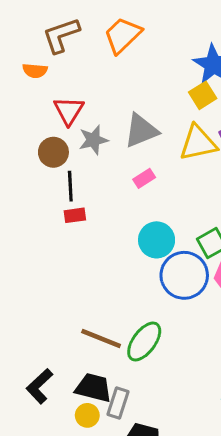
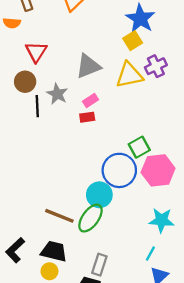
gray star: (93, 140) -> (57, 94), moved, turned -30
red rectangle: (75, 215) -> (87, 117), moved
cyan circle: (157, 240) -> (99, 195), moved
gray rectangle: (118, 403) -> (99, 265), moved

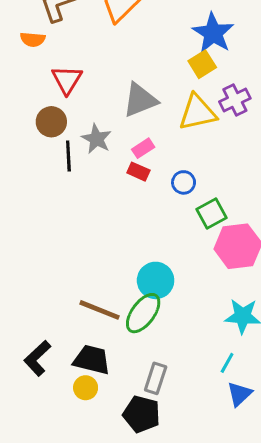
red rectangle: (87, 117) -> (138, 172), turned 32
blue circle: (119, 170) -> (184, 182), moved, size x0.5

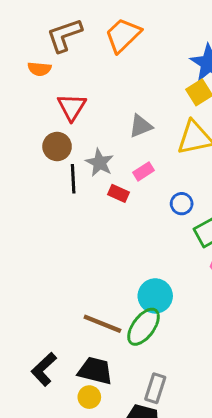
gray triangle: (140, 100) -> (141, 126), size x0.7
red rectangle: (138, 172) -> (119, 193), moved

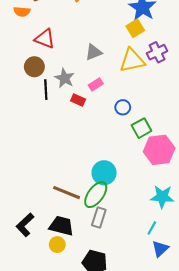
red triangle: (72, 107) -> (45, 39), turned -40
gray rectangle: (155, 388) -> (99, 218), moved

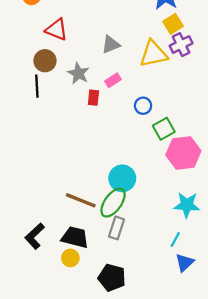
yellow square: (135, 28) -> (173, 24), moved
black line: (46, 90) -> (37, 86), moved
red rectangle: (78, 100) -> (93, 98), turned 72

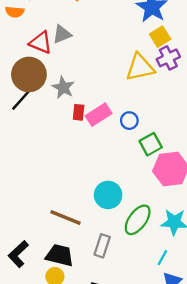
gray triangle: (111, 45) -> (62, 34), moved
brown circle: (45, 61) -> (29, 74), size x1.5
pink rectangle: (113, 80) -> (99, 115), moved, size x1.5
black line: (37, 86) -> (21, 100), turned 45
green ellipse: (113, 203) -> (138, 220), moved

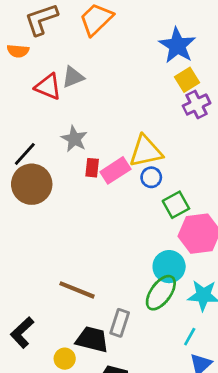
yellow triangle: (140, 67) -> (146, 151), moved
brown circle: (29, 74) -> (32, 184), moved
cyan circle: (108, 195) -> (169, 267), moved
black trapezoid: (60, 255) -> (92, 339), moved

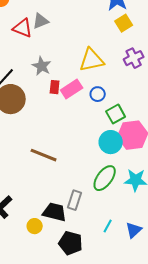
purple cross: (197, 104) -> (134, 58), moved
yellow triangle: (146, 151) -> (92, 60), moved
cyan circle: (169, 267) -> (111, 142), moved
brown line: (77, 290) -> (44, 155), moved
cyan line: (190, 337) -> (108, 226), moved

